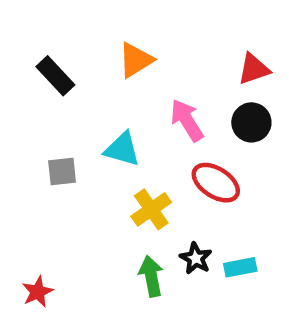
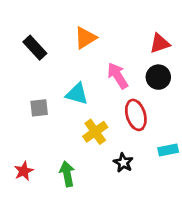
red ellipse: (216, 183) -> (136, 115), turned 40
cyan rectangle: (240, 267) -> (168, 150), moved
green arrow: (151, 276) -> (67, 174), moved
red star: (38, 292) -> (24, 171), moved

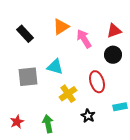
pink arrow: (118, 76) -> (84, 39), moved
gray square: (39, 108) -> (28, 77), size x1.5

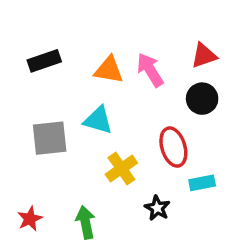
orange triangle: (61, 27) -> (109, 70), moved, turned 42
black rectangle: (25, 34) -> (44, 61), turned -66
cyan rectangle: (120, 107) -> (202, 183), moved

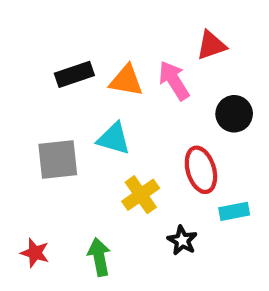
red triangle: (204, 56) -> (211, 45), moved
black rectangle: (44, 61) -> (74, 74), moved
red star: (30, 219) -> (35, 253), turned -30

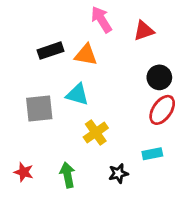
pink arrow: (174, 81) -> (101, 19), moved
red ellipse: (201, 170) -> (162, 110), moved, turned 52
cyan rectangle: (234, 211) -> (152, 154), moved
black star: (182, 240) -> (118, 174), moved, turned 30

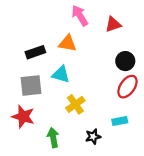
black rectangle: (51, 51) -> (35, 52), moved
red star: (24, 172) -> (23, 117), moved, size x1.5

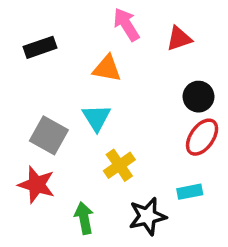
black rectangle: (35, 52) -> (40, 47), moved
cyan triangle: (61, 74) -> (96, 118), turned 42
gray square: (31, 85) -> (49, 135), turned 35
black star: (93, 137) -> (147, 216), size x1.5

